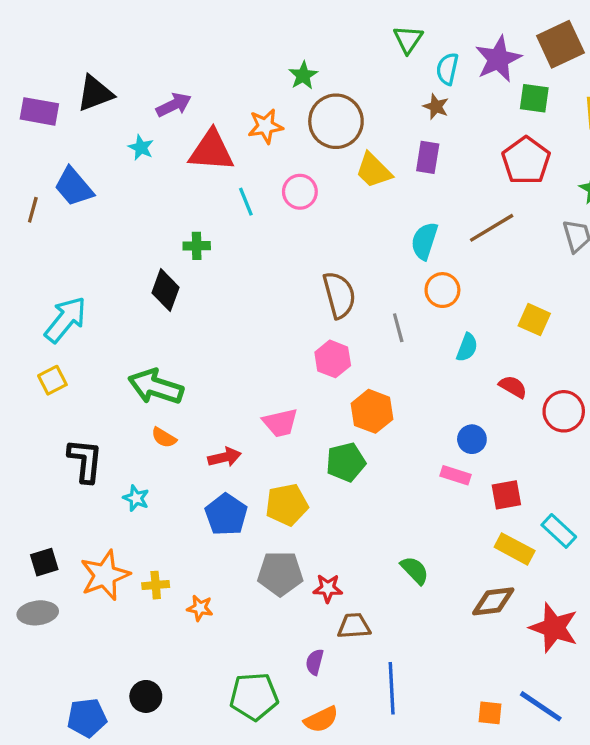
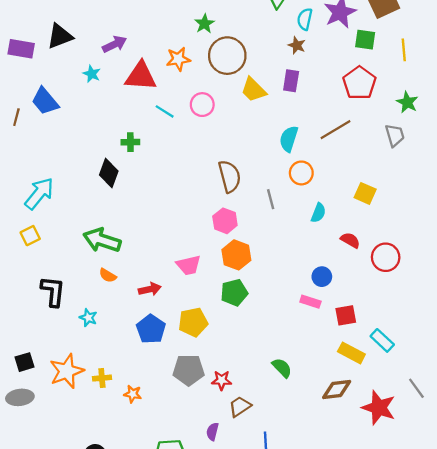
cyan line: (246, 202) -> (165, 111), turned -36
orange hexagon: (372, 411) -> (236, 255), moved
brown trapezoid: (354, 626) -> (240, 407), turned -30

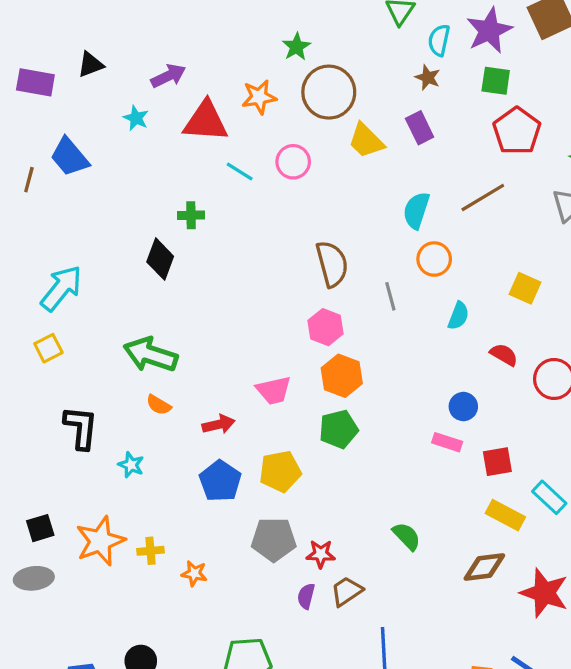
black triangle: (60, 36) -> (91, 65), size x0.7
green square: (365, 40) -> (496, 81), moved
purple rectangle: (291, 81) -> (420, 128), turned -35
purple semicircle: (212, 432) -> (306, 596), moved

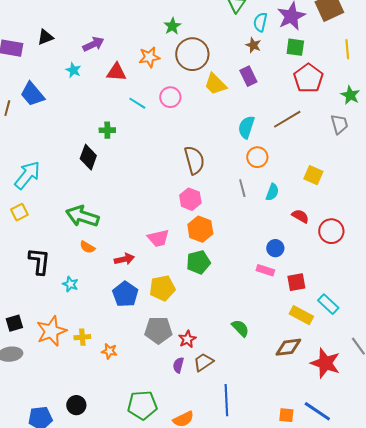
red triangle: (206, 121) -> (116, 72), size x0.7
gray line: (390, 296) -> (242, 188), moved
red star: (321, 554) -> (187, 339), turned -30

